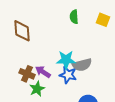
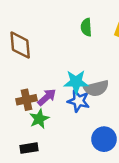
purple arrow: (43, 72) -> (47, 97), turned 105
brown cross: (27, 74) -> (26, 100), turned -35

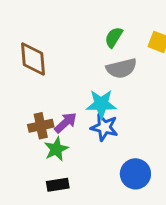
green semicircle: (86, 27) -> (114, 37), turned 36
gray semicircle: (96, 88) -> (121, 68), moved
black rectangle: (29, 148) -> (58, 185), moved

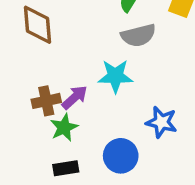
blue star: (104, 127) -> (161, 122), moved
blue circle: (135, 174) -> (121, 156), moved

